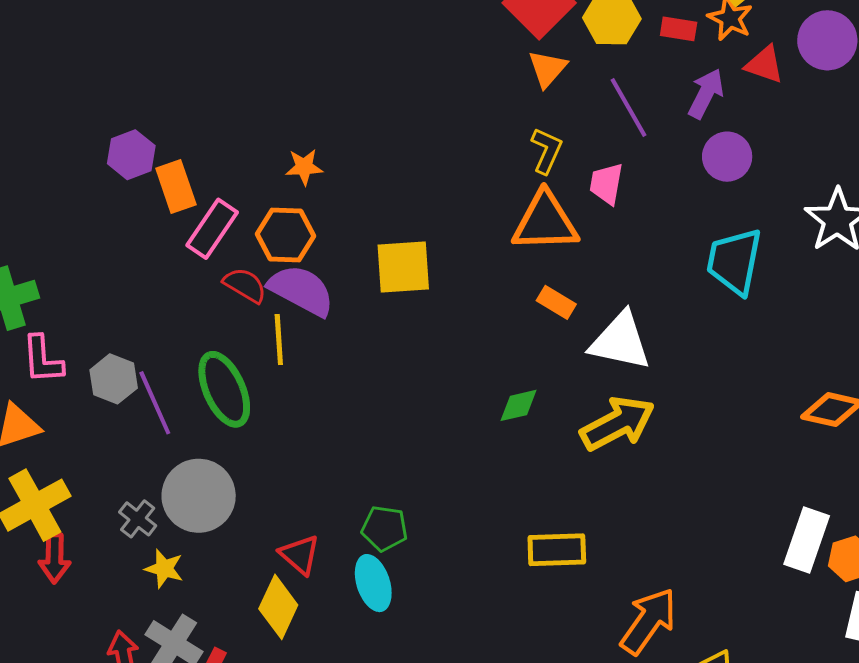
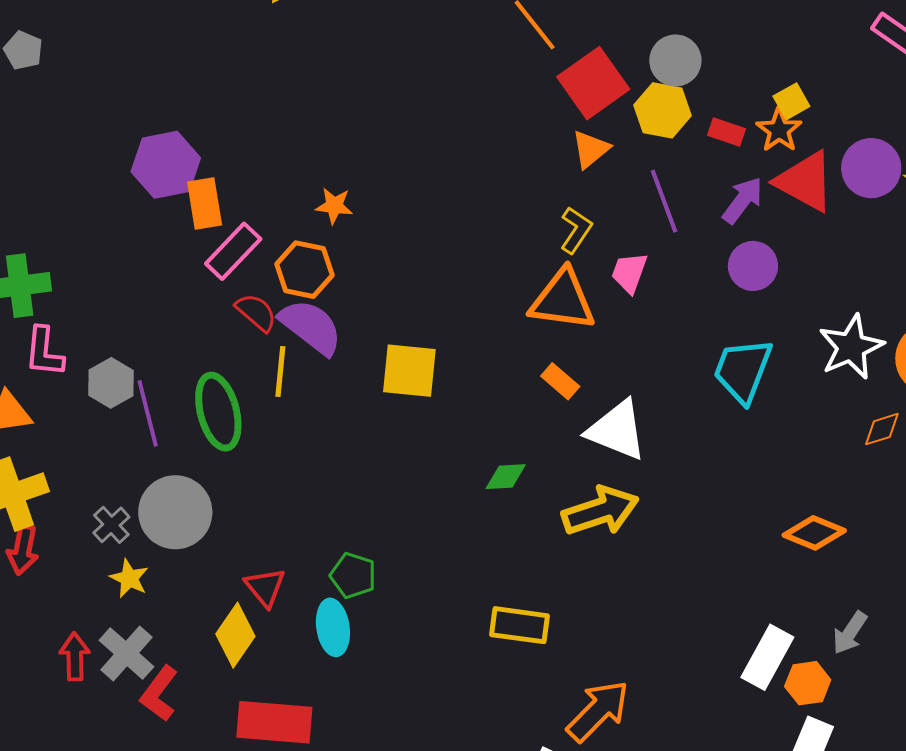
red triangle: (764, 65) -> (805, 181), size x1.6
purple hexagon: (131, 155) -> (166, 165), size x1.4
yellow square: (403, 267) -> (409, 371), moved

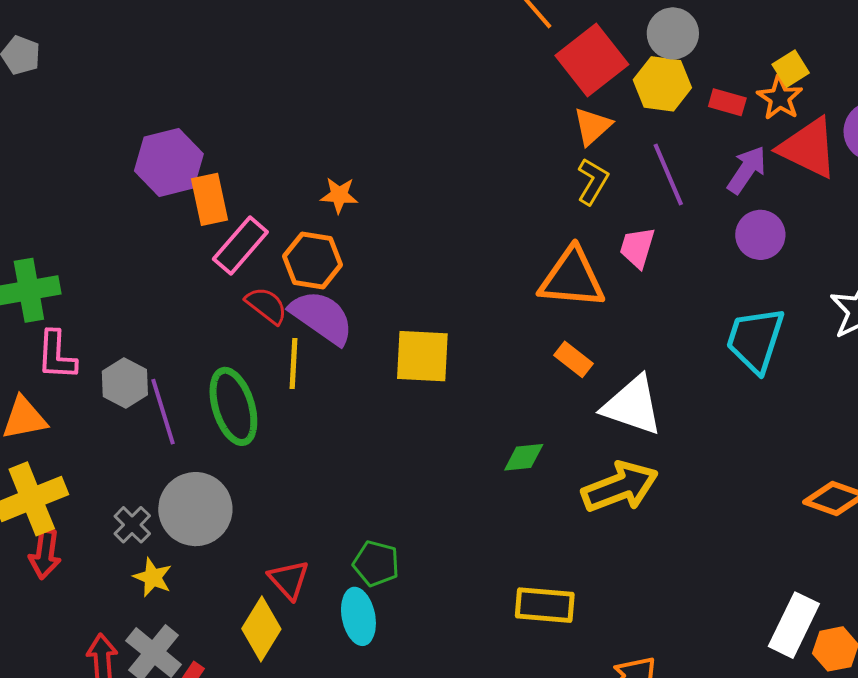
yellow L-shape: (576, 230) -> (593, 181), moved

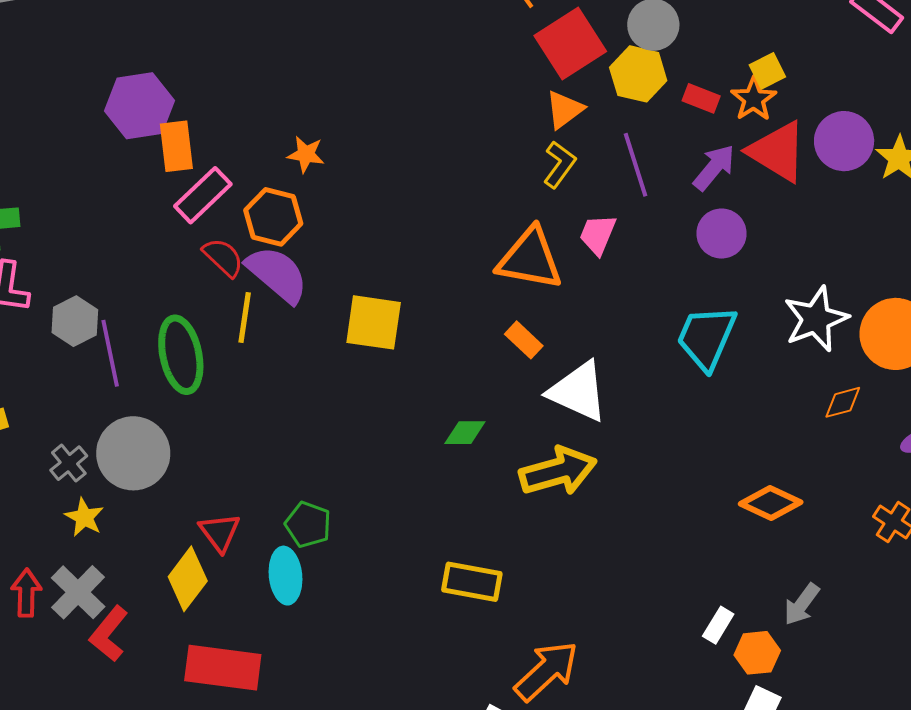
white rectangle: (794, 625) -> (718, 625), size x0.6

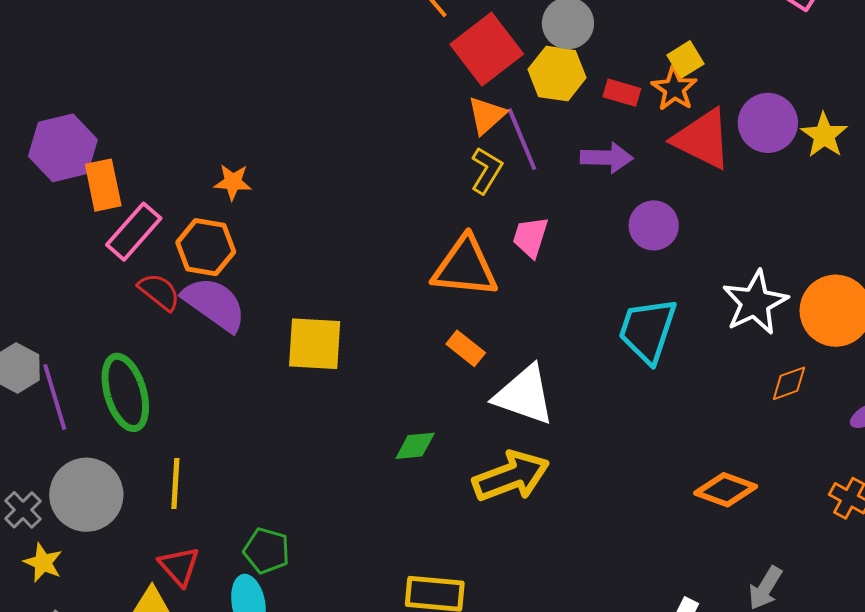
purple line: (635, 165) -> (522, 139), moved
purple arrow: (714, 167) -> (607, 158), moved, turned 57
yellow line: (245, 318) -> (175, 484), moved

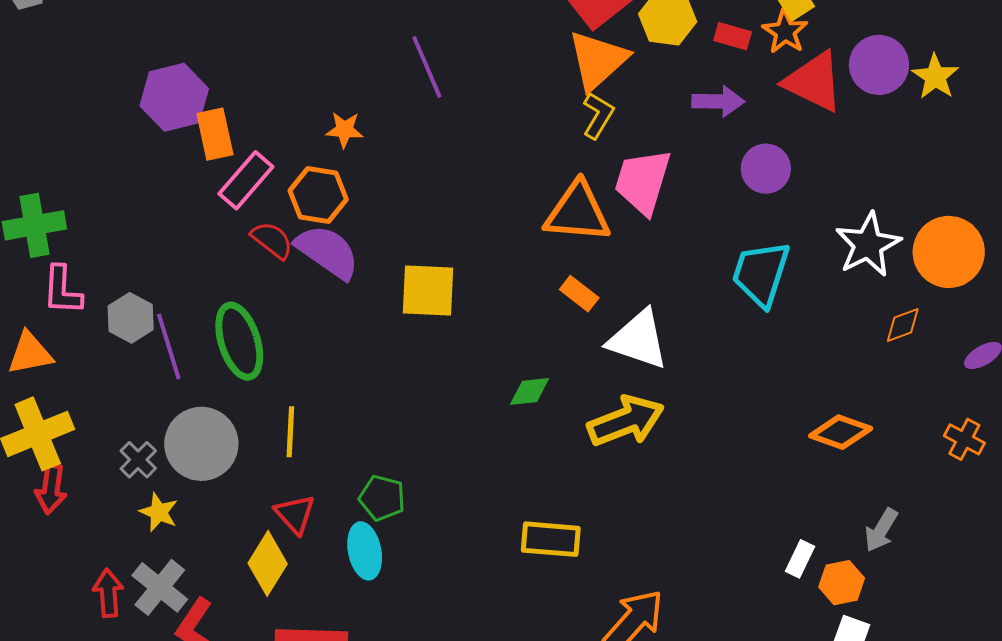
orange triangle: (487, 115) -> (598, 60), size x1.6
purple line: (522, 139) -> (427, 67), moved
pink trapezoid: (530, 237) -> (643, 182), size x1.6

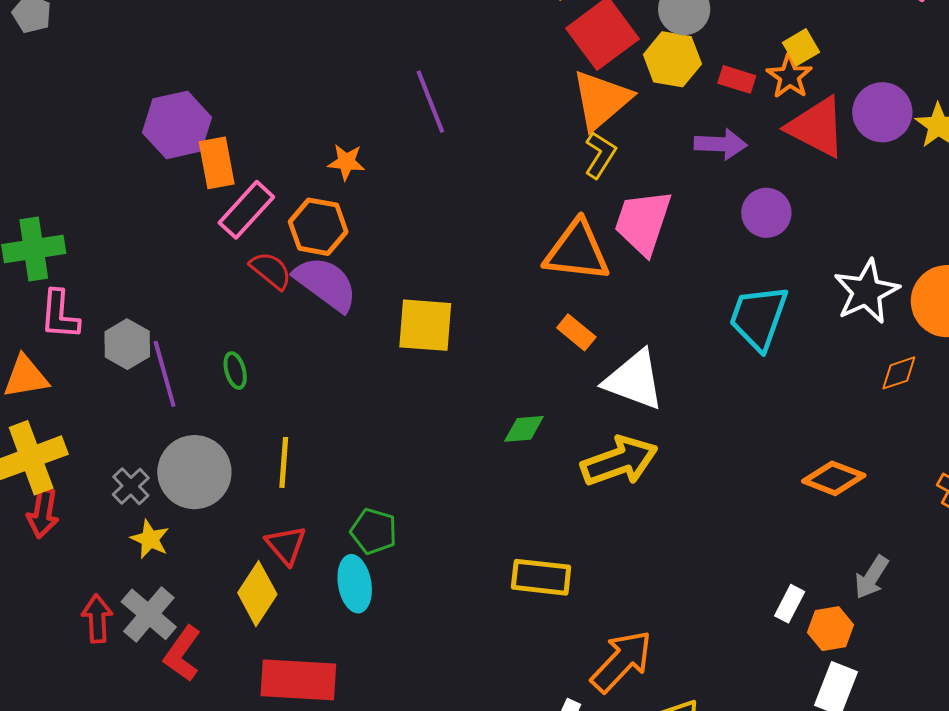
green ellipse: (239, 341) -> (235, 370), size x0.5

